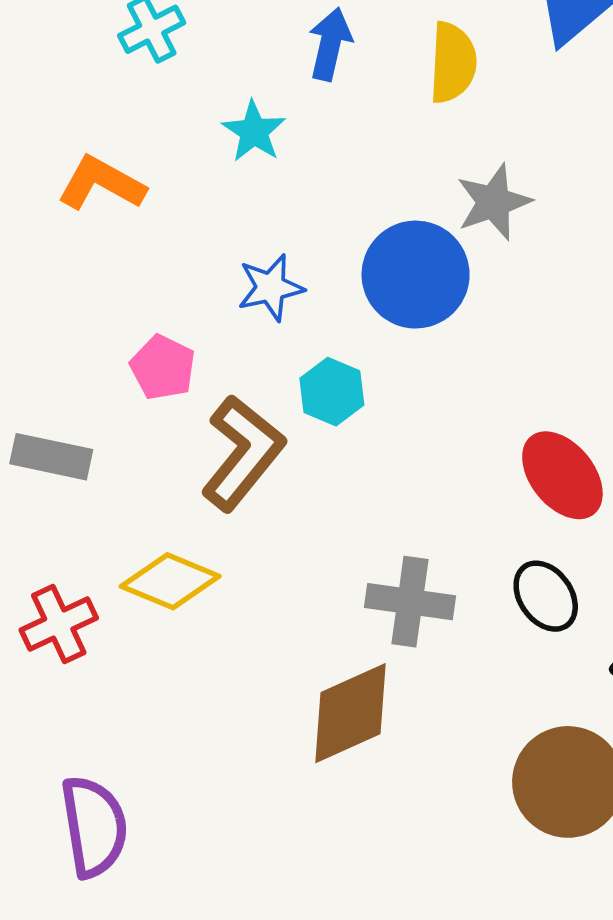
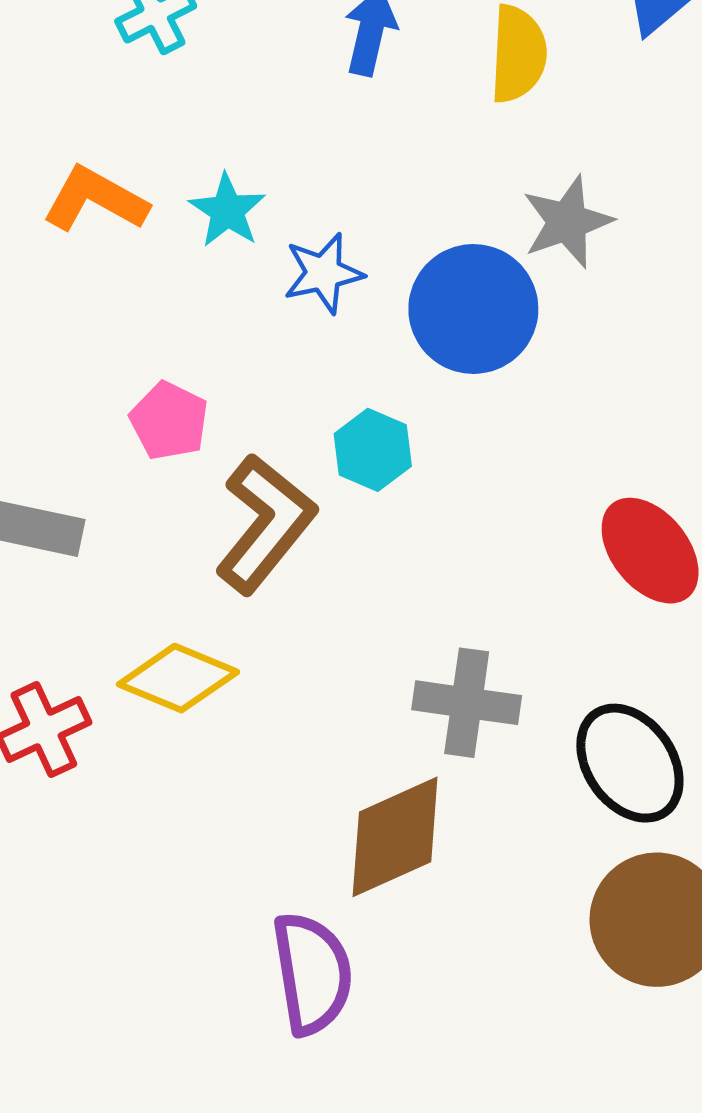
cyan star: (254, 131) -> (227, 211), moved
blue star: (271, 288) -> (323, 273), moved
black ellipse: (546, 596) -> (630, 763), moved, size x1.4
purple semicircle: (94, 827) -> (312, 973), moved

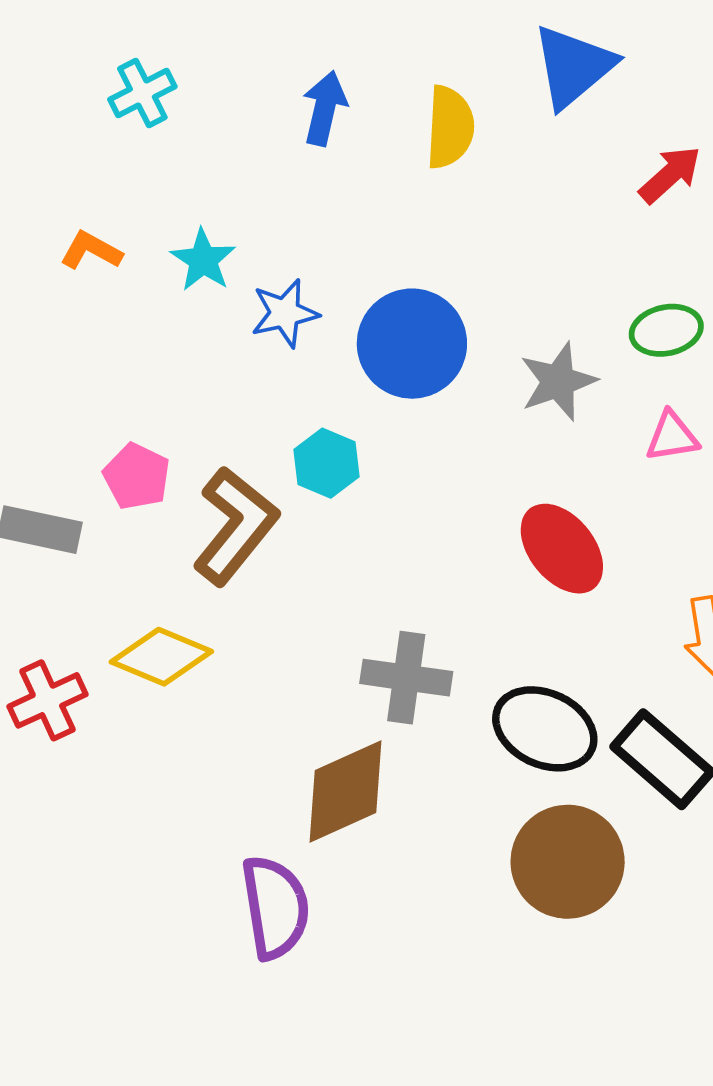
orange L-shape: (95, 199) -> (91, 251), size x0.7
gray star: (567, 222) -> (558, 382), moved
pink pentagon: (169, 421) -> (137, 476), moved
black ellipse: (630, 763) -> (545, 729), turned -30

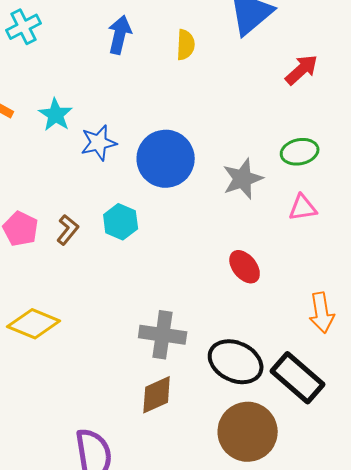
yellow semicircle: (450, 127) -> (186, 45), size x0.7
brown L-shape: (235, 526) -> (68, 230), moved, size x0.5
red ellipse: (562, 549) -> (245, 267), size x0.7
brown diamond: (345, 791) -> (157, 395), moved, size x0.7

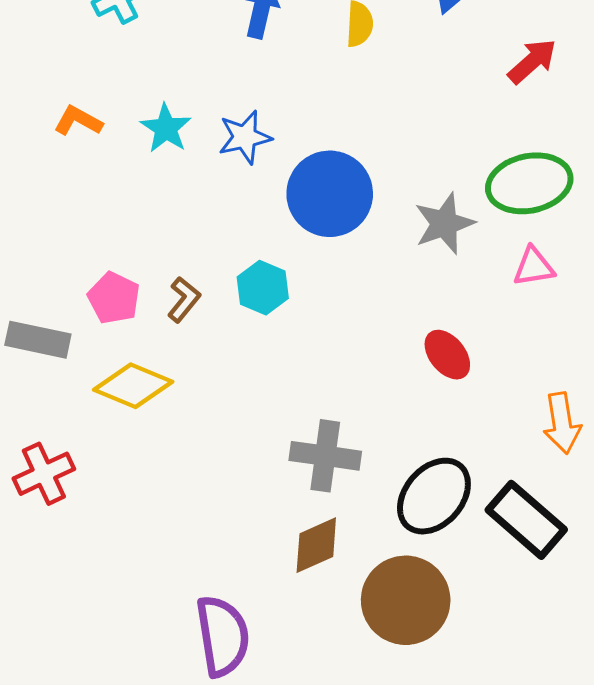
blue star: (99, 143) -> (245, 137), moved
green ellipse: (300, 152) -> (529, 183), size x1.5
yellow diamond: (34, 324) -> (133, 386), moved
black ellipse: (236, 362) -> (434, 496), turned -74
brown circle: (248, 432) -> (406, 600), moved

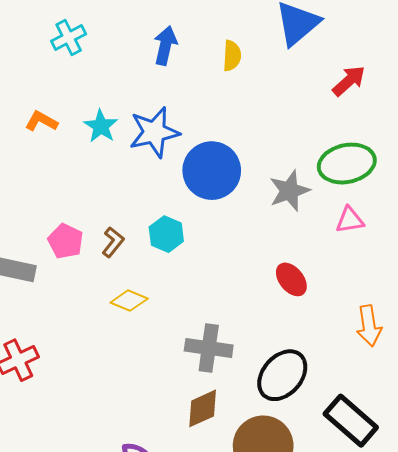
blue star: (245, 137) -> (154, 132), size x1.4
yellow diamond: (133, 386) -> (129, 301), moved, size x0.7
black rectangle: (526, 520) -> (351, 421), moved

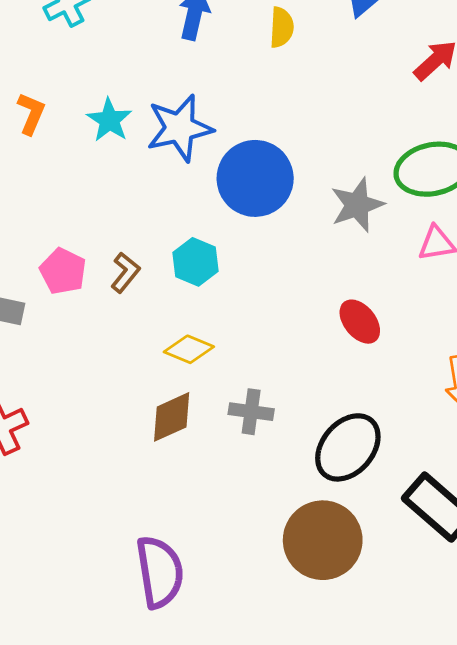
orange L-shape: (41, 121) -> (31, 113), turned 84
yellow diamond: (129, 301) -> (189, 349), moved
gray cross: (209, 348) -> (251, 412), size x0.7
brown diamond: (203, 408) -> (172, 417), moved

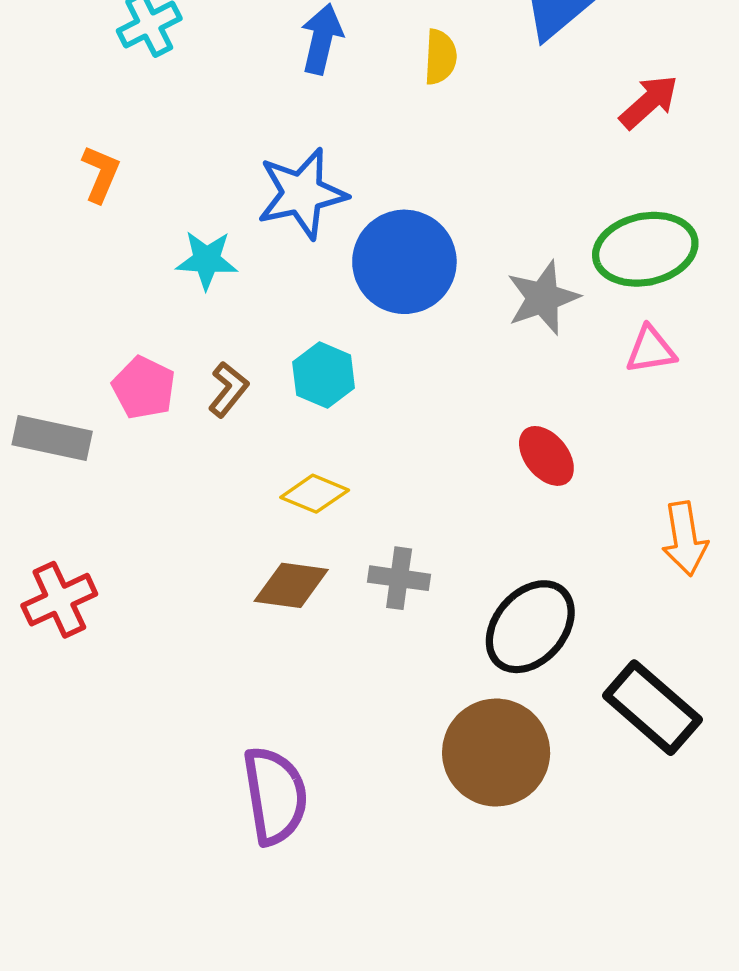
cyan star: (109, 120) -> (207, 260), moved, turned -30
brown diamond: (172, 417) -> (291, 585), turned 32

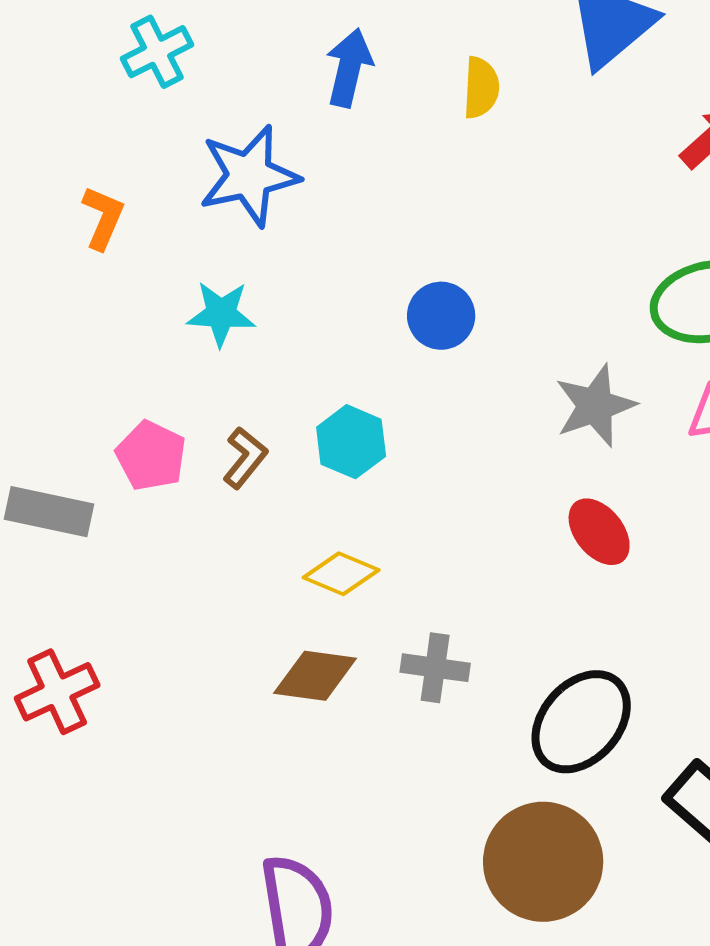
blue star: (302, 194) -> (249, 176), moved
blue circle: (404, 262) -> (441, 316), size x0.6
gray star: (543, 298) -> (595, 406), moved

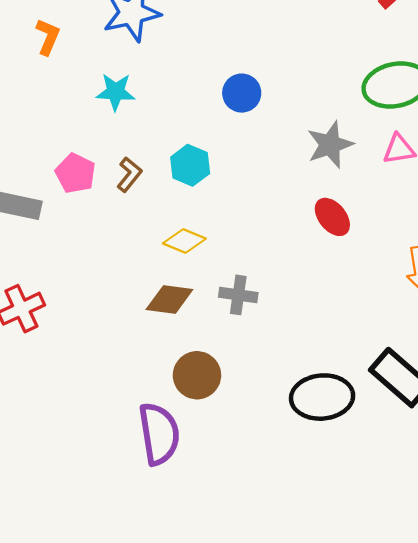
black ellipse: (581, 722) -> (322, 397), moved, turned 44
brown circle: (543, 862) -> (197, 375), moved, size x0.7

